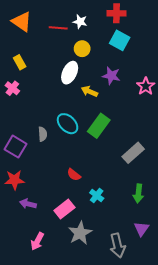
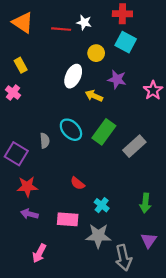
yellow circle: (82, 49) -> (96, 53), moved
gray rectangle: (133, 153) -> (134, 146), moved
red star: (14, 180) -> (27, 187), moved
pink rectangle: (64, 209) -> (68, 219), turned 42
gray star: (80, 233) -> (98, 236), moved, turned 30

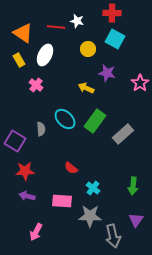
orange triangle: (23, 22) -> (23, 33), moved
white ellipse: (73, 76) -> (45, 55), moved
pink cross: (13, 93) -> (36, 85), moved

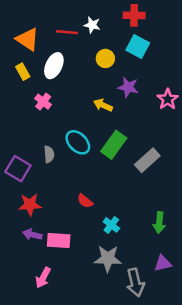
pink rectangle: (62, 201) -> (59, 241), moved
purple triangle: (136, 220) -> (163, 263), turned 42

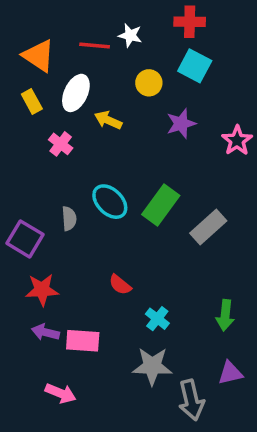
purple star: (128, 87) -> (181, 124), turned -30
yellow arrow: (103, 105) -> (108, 120), moved
pink arrow: (43, 278) -> (61, 393), turned -96

